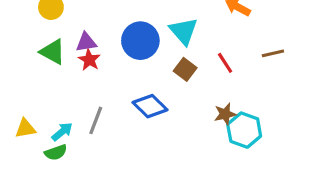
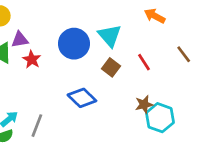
purple triangle: (86, 42) -> (20, 40), moved
brown line: (273, 53) -> (184, 54), turned 66
gray line: (96, 120) -> (37, 126), moved

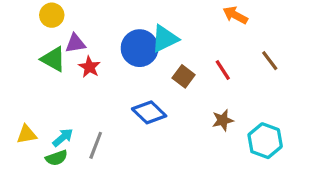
cyan triangle: (110, 36) -> (165, 39), moved, turned 45
cyan hexagon: (160, 118) -> (265, 141), moved

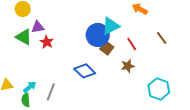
cyan triangle: (165, 39) -> (111, 26), moved
blue circle: (140, 48) -> (98, 35), moved
brown star: (223, 120) -> (128, 66), moved
green semicircle: (56, 158) -> (26, 100), turned 104

